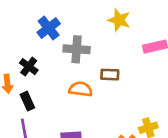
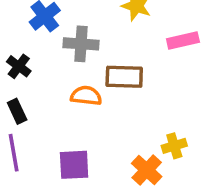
brown rectangle: (110, 75) -> (124, 77), size x1.5

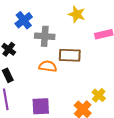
yellow cross: (174, 146) -> (99, 95), turned -32

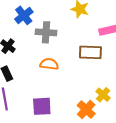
brown rectangle: (70, 55) -> (90, 52), moved

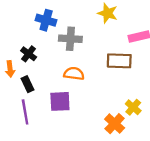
blue cross: (24, 15) -> (46, 20), turned -36
purple square: (42, 106) -> (60, 101), moved

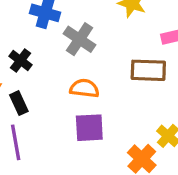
gray cross: (70, 39) -> (80, 39), turned 30
purple square: (60, 101) -> (89, 128), moved

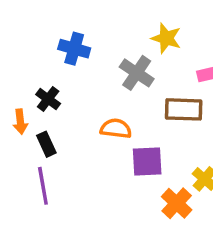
gray cross: (80, 39) -> (137, 73), moved
purple square: (89, 128) -> (147, 162), moved

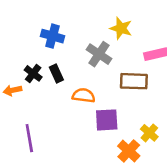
orange arrow: (20, 122) -> (12, 90), turned 84
black rectangle: (46, 144) -> (56, 73), moved

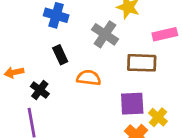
black cross: (33, 73) -> (40, 90), moved
purple square: (107, 120) -> (132, 104), moved

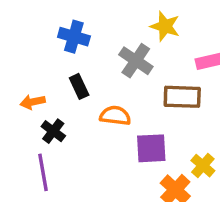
orange arrow: (14, 72) -> (33, 102), moved
purple square: (132, 104) -> (151, 148), moved

